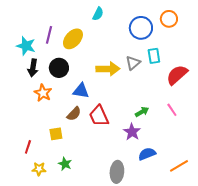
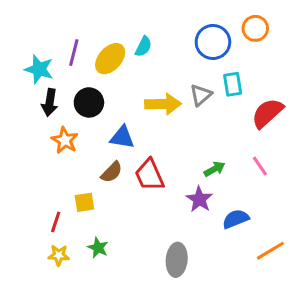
cyan semicircle: (98, 14) -> (143, 47), moved
red line: (28, 147) -> (56, 222), moved
blue semicircle: (147, 154) -> (236, 219), moved

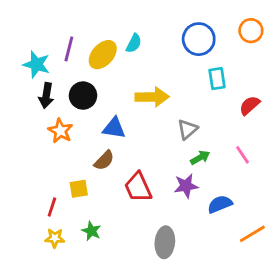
orange circle: (255, 28) -> (251, 31), moved
gray triangle: (201, 95) -> (187, 129), moved
red semicircle: (267, 113) -> (250, 105), size x0.7
red trapezoid: (149, 175) -> (138, 187), moved
purple star: (199, 199) -> (186, 186), turned 30

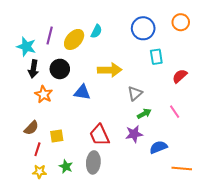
brown semicircle: (104, 160) -> (31, 128), moved
orange line: (252, 234) -> (182, 169), turned 36
gray ellipse: (165, 242) -> (93, 162), moved

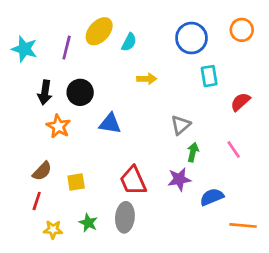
yellow ellipse: (74, 39) -> (99, 31), moved
cyan star: (26, 47) -> (24, 49), moved
yellow arrow: (110, 70) -> (147, 79), moved, size x0.6
green arrow: (144, 114) -> (193, 152), turned -48
red line: (37, 149) -> (37, 201), moved

